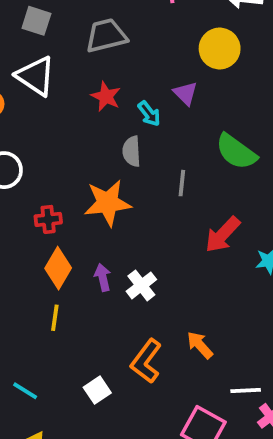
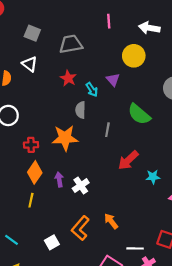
white triangle: (36, 76) -> (30, 64), size x0.7

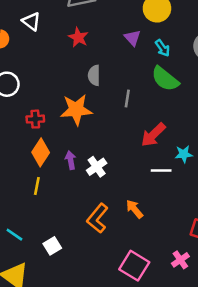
cyan arrow: (92, 90) -> (162, 48), moved
white square: (52, 242) -> (52, 246), moved
white line: (135, 248) -> (161, 170), moved

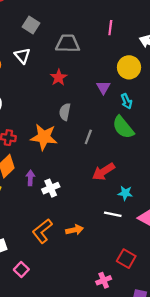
white line: (161, 170) -> (113, 214), moved
orange arrow: (134, 209) -> (75, 230), turned 105
pink square: (134, 266) -> (21, 270), moved, size x0.6

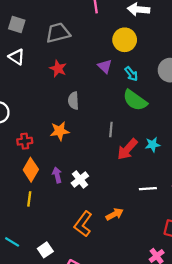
orange star: (44, 137) -> (60, 131), size x0.7
gray line: (88, 137) -> (111, 130), moved
cyan star: (125, 193) -> (153, 145), moved

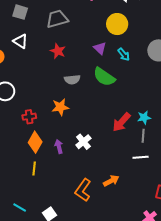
green semicircle: (135, 100) -> (104, 77), moved
gray semicircle: (73, 101) -> (72, 80), turned -91
gray line: (111, 130) -> (143, 136), moved
white cross: (80, 179) -> (83, 142), moved

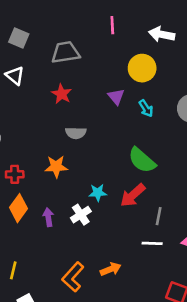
green semicircle: (104, 77) -> (142, 160), moved
cyan star: (144, 118) -> (98, 193), moved
yellow line: (34, 168) -> (13, 270), moved

